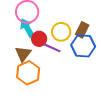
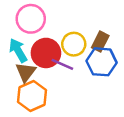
cyan arrow: (27, 28) -> (18, 50), moved
red circle: (39, 39) -> (46, 53), size x1.5

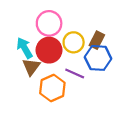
pink circle: (31, 19) -> (49, 23), moved
purple line: (62, 64) -> (75, 74), moved
orange hexagon: (32, 96) -> (52, 88), moved

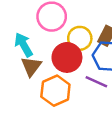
red circle: (49, 50) -> (67, 57), moved
purple line: (75, 74) -> (96, 82), moved

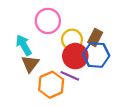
red circle: (67, 57) -> (75, 56), moved
purple line: (96, 82) -> (70, 76), moved

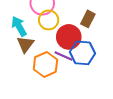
yellow circle: (72, 40) -> (49, 20), moved
blue hexagon: (96, 55) -> (83, 53), moved

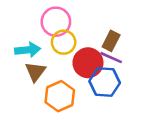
cyan arrow: (19, 26) -> (28, 50), turned 114
purple line: (63, 56) -> (111, 58), moved

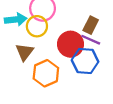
yellow circle: (64, 42) -> (37, 26), moved
cyan arrow: (28, 50) -> (16, 20), moved

